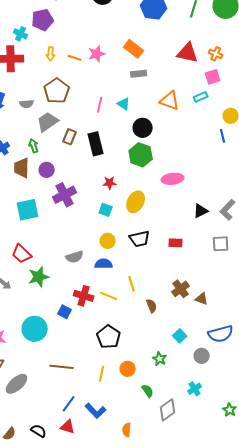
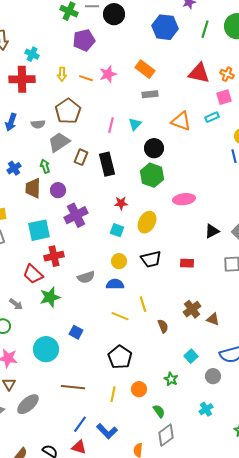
purple pentagon: (43, 20) -> (84, 40), moved
cyan triangle: (124, 104) -> (135, 124), turned 40
red cross: (84, 296) -> (54, 256), moved, turned -30
gray diamond: (168, 410) -> (166, 435), moved

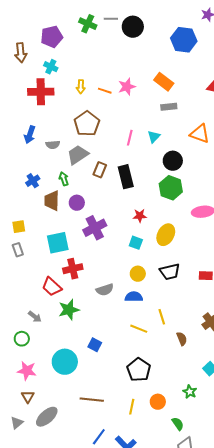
purple pentagon: (84, 40) -> (52, 37), moved
gray semicircle: (38, 124) -> (53, 145), moved

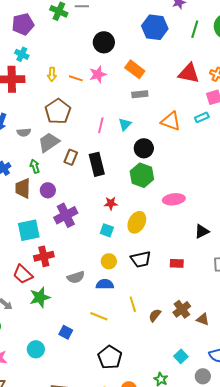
black circle: (133, 27) -> (104, 42), moved
yellow line: (139, 329) -> (99, 316), moved
brown semicircle: (182, 339) -> (155, 315), moved, turned -120
cyan circle: (65, 362) -> (36, 349), size x0.7

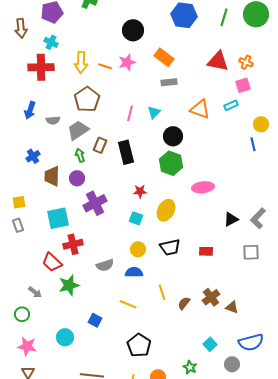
yellow arrow: (52, 74) -> (81, 62), size x1.5
green arrow: (35, 166) -> (80, 155), moved

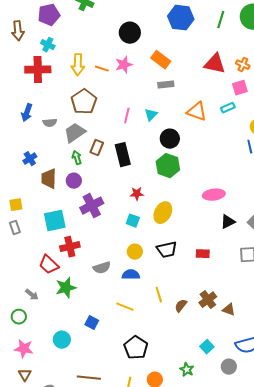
pink ellipse: (203, 187) -> (214, 195), moved

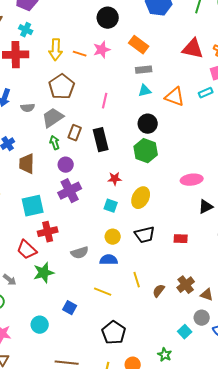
cyan triangle: (151, 115) -> (145, 91), moved, turned 32
purple circle: (74, 181) -> (66, 165), moved
gray circle: (229, 367) -> (202, 318), moved

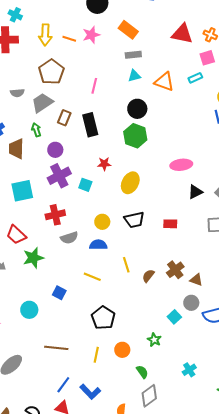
green arrow: (55, 143) -> (36, 130), moved
cyan square: (111, 206) -> (85, 185), moved
red cross: (48, 232) -> (55, 215), moved

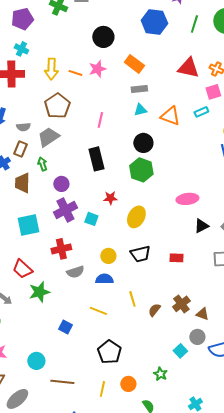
brown rectangle: (64, 118) -> (20, 149), moved
cyan circle: (29, 310) -> (36, 361), moved

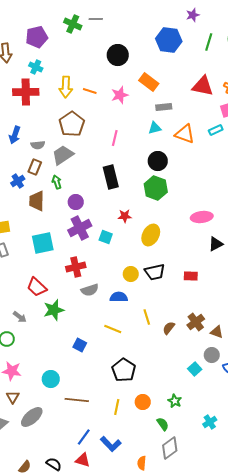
pink star: (97, 69) -> (120, 95), moved
gray rectangle: (139, 89) -> (164, 107), moved
yellow circle: (108, 256) -> (131, 274), moved
green star: (160, 374) -> (175, 401), moved

